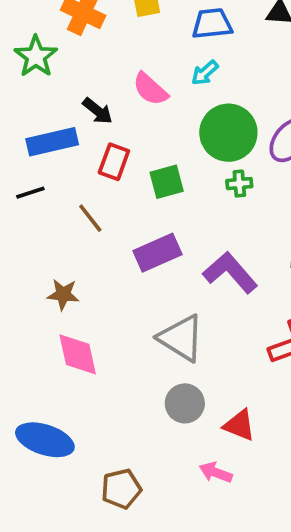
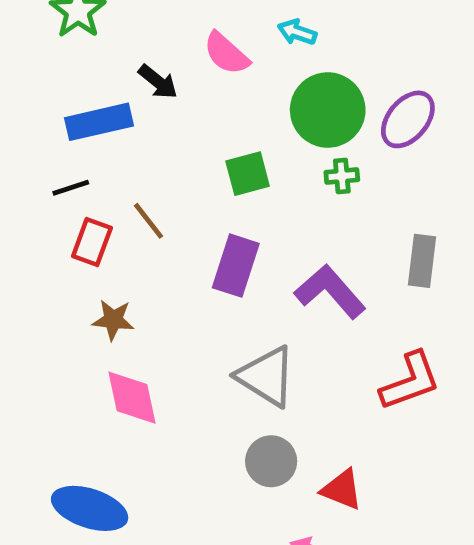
cyan arrow: (205, 73) -> (297, 32), turned 60
red rectangle: (114, 162) -> (92, 242), moved
purple rectangle: (158, 253) -> (236, 266), turned -48

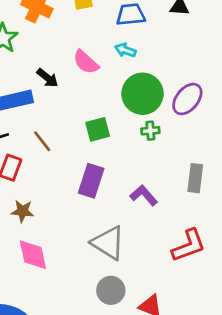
brown line: (149, 221) -> (42, 141), moved
purple L-shape: (330, 292) -> (144, 195), size x0.7

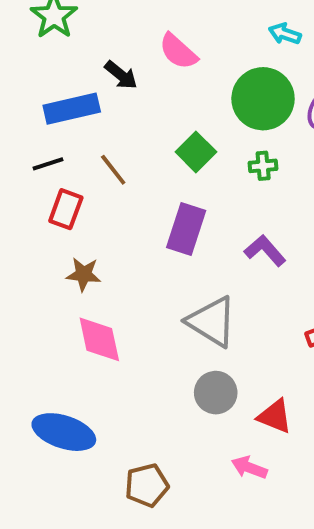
cyan arrow: (125, 50) -> (285, 34), moved
green square: (98, 129) -> (196, 152), turned -30
green cross: (150, 131) -> (263, 166), moved

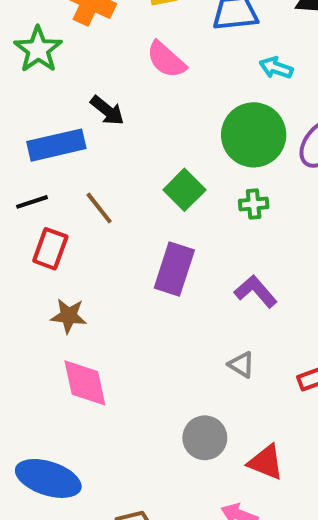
pink semicircle: (178, 51) -> (166, 60), moved
gray triangle: (212, 322) -> (241, 365), moved, size x0.5

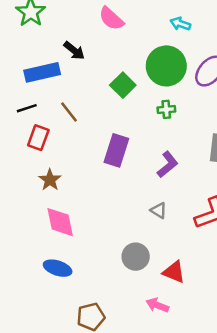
green square: (184, 190) -> (123, 85), moved
purple L-shape: (256, 291) -> (168, 164), turned 92
brown star: (69, 316) -> (50, 180), turned 30
blue ellipse: (48, 478) -> (58, 268), moved, size x0.7

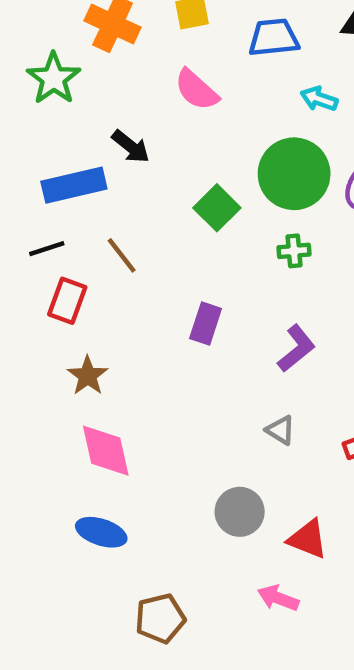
purple rectangle: (116, 150) -> (206, 323), size x0.7

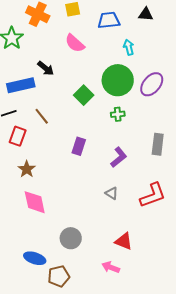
cyan arrow: (319, 99) -> (129, 47), turned 56
gray circle: (240, 512) -> (71, 238), moved
blue ellipse: (101, 532) -> (35, 258), moved

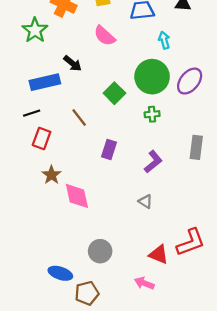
brown line: (42, 116) -> (79, 117), moved
red L-shape: (153, 195) -> (191, 242), moved
pink diamond: (35, 202) -> (77, 196), moved

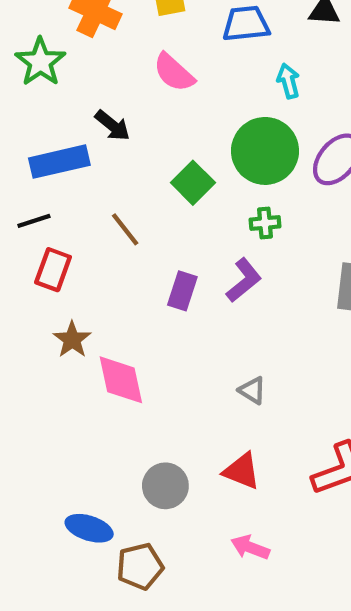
purple L-shape: (153, 162) -> (244, 280), moved
red triangle: (159, 254) -> (242, 471), moved

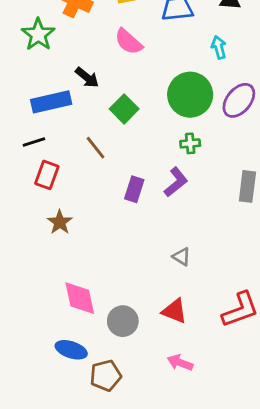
cyan arrow: (288, 81) -> (219, 47), moved
green square: (193, 183) -> (124, 109), moved
pink diamond: (121, 380) -> (80, 298), moved

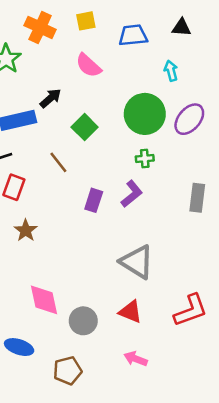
black arrow: (87, 77) -> (51, 98), turned -80
gray triangle: (182, 257) -> (137, 262), size x2.0
blue ellipse: (71, 350) -> (19, 347), moved

